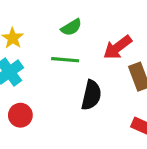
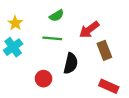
red circle: (20, 115) -> (44, 79), moved

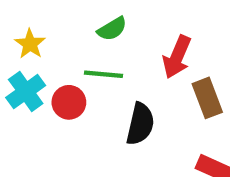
red arrow: (89, 30) -> (177, 57), turned -30
red circle: (44, 79) -> (69, 102), moved

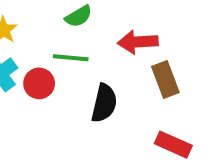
red arrow: (177, 57) -> (138, 42), turned 63

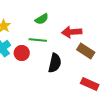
brown rectangle: (165, 79) -> (86, 51), turned -36

